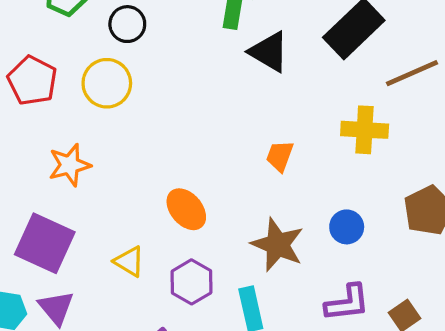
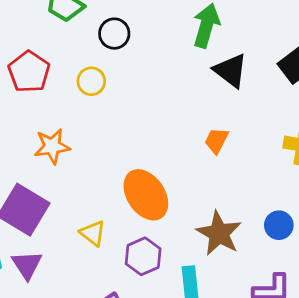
yellow circle: (107, 83) -> (91, 81), size x0.7
orange trapezoid: (280, 156) -> (216, 141), moved
orange ellipse: (186, 209) -> (146, 195), size x1.4

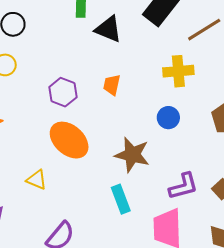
blue circle: (279, 225) -> (168, 118), moved
purple hexagon: (143, 256) -> (63, 92), moved

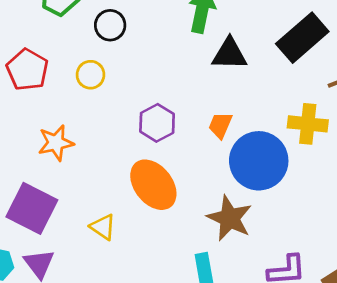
black triangle: (108, 29) -> (229, 54), turned -32
blue circle: (168, 118) -> (259, 161), moved, size x2.0

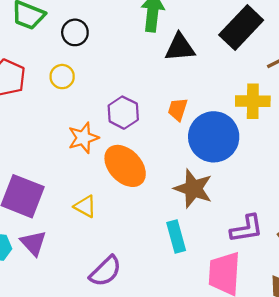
orange star: (56, 143) -> (83, 138), moved

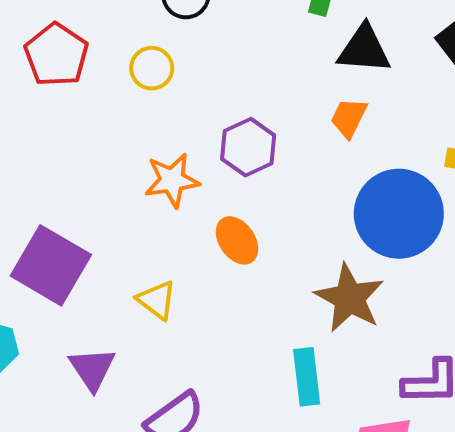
orange trapezoid: (178, 109) -> (349, 118), moved
orange ellipse: (125, 166) -> (237, 240), size x0.6
purple triangle: (33, 243) -> (92, 369), moved

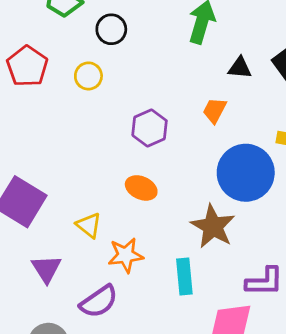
black triangle: (364, 49) -> (240, 68), moved, size x0.7
orange star: (172, 180) -> (126, 255), moved
orange ellipse: (237, 240) -> (141, 188), turned -32

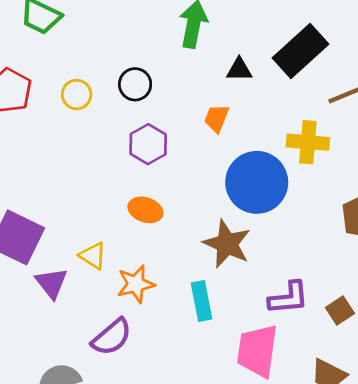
black circle: (111, 29) -> (135, 84), moved
purple triangle: (46, 269) -> (52, 283), moved

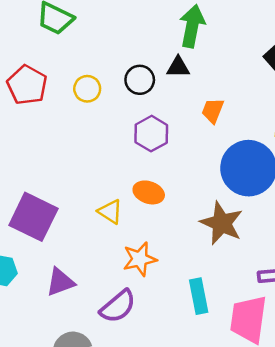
black triangle: (239, 70) -> (178, 67), moved
yellow triangle: (93, 256) -> (110, 212), moved
purple triangle: (52, 283) -> (60, 282), moved, turned 48
cyan rectangle: (201, 301) -> (199, 296), moved

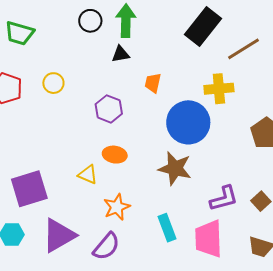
black circle: (140, 80) -> (90, 21), moved
purple square: (33, 217) -> (29, 189), turned -33
purple triangle: (60, 282) -> (59, 235), size x1.5

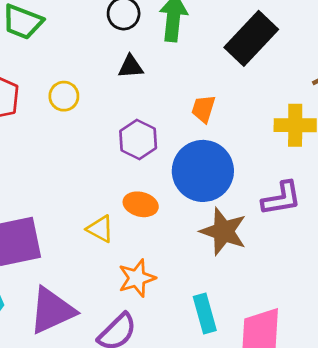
black rectangle: (203, 26) -> (251, 38), moved
black triangle: (121, 54) -> (131, 67), moved
blue circle: (188, 122) -> (203, 171), moved
purple L-shape: (224, 198) -> (281, 198), moved

